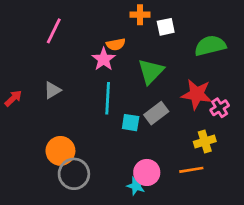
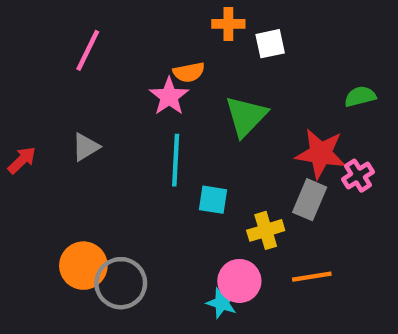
green semicircle: (210, 46) -> (360, 96), moved, size x0.6
gray rectangle: (156, 113) -> (310, 200), moved, turned -30
yellow cross: (205, 141) -> (266, 230), moved
orange circle: (60, 151) -> (83, 266), moved

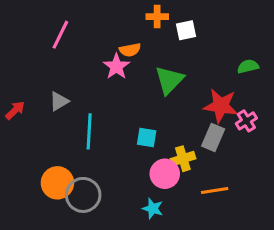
cyan line: (176, 160) -> (89, 131), moved
pink circle: (239, 281) -> (165, 174), moved

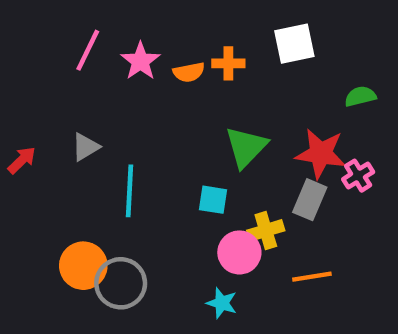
orange cross: (157, 17) -> (228, 63), moved
white square: (186, 30) -> (294, 44), moved, size x1.4
pink star: (116, 66) -> (140, 61), moved
green triangle: (169, 80) -> (246, 147), moved

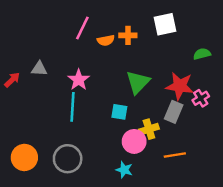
pink line: (88, 50) -> (82, 28), moved
pink star: (140, 61) -> (79, 80), moved
gray triangle: (85, 147) -> (39, 69), moved, turned 35
red arrow: (22, 160) -> (12, 80), moved
orange circle: (83, 266) -> (24, 157), moved

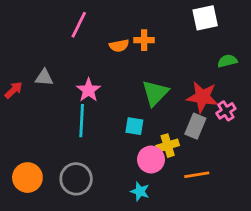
white square: (165, 24) -> (205, 18), moved
pink line: (82, 28) -> (79, 25), moved

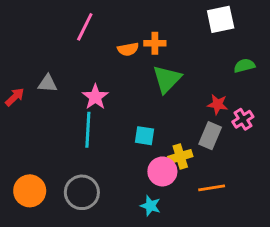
green triangle: (155, 93) -> (167, 79), moved
red star: (202, 97) -> (218, 104), size x0.6

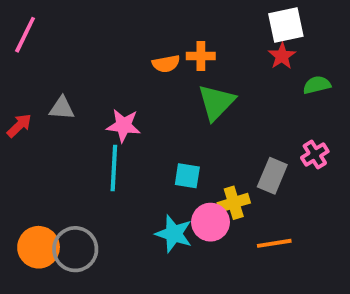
pink line: (85, 27) -> (25, 35), moved
pink star: (95, 97) -> (124, 126), turned -30
red star: (218, 104) -> (282, 56), moved, turned 30
gray circle: (82, 192) -> (75, 249), moved
cyan star: (150, 206) -> (174, 234), moved, size x1.4

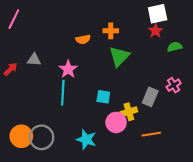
orange semicircle: (166, 64) -> (83, 39), moved
pink star: (124, 126) -> (68, 69), turned 30
cyan star: (174, 234) -> (86, 139), moved

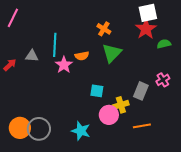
orange cross: (111, 31) -> (104, 29), turned 32
red star: (155, 31) -> (146, 29), size x1.5
orange semicircle: (83, 39) -> (82, 56), moved
cyan line: (63, 93) -> (55, 45), moved

